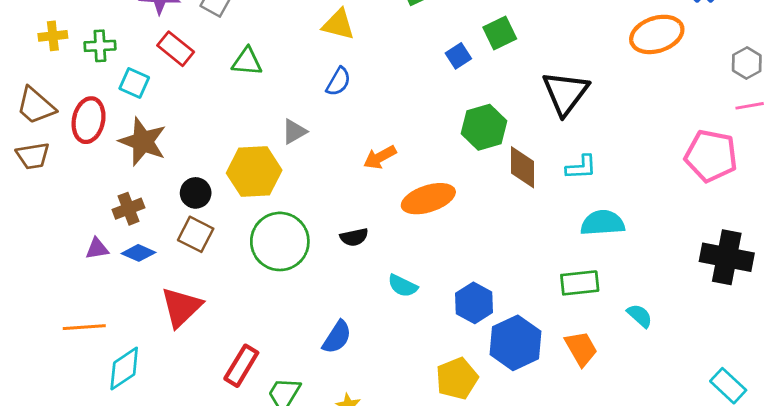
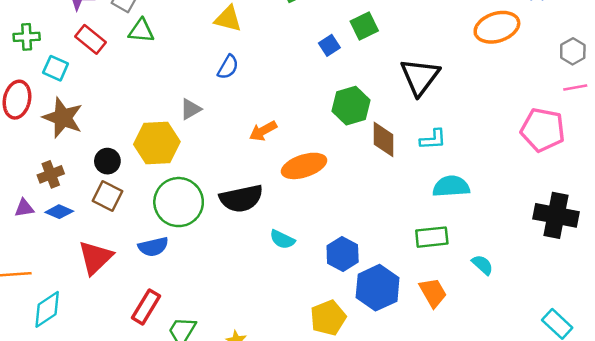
green triangle: (247, 62) -> (141, 31), moved
black semicircle: (354, 237) -> (241, 198), size x1.8
blue semicircle: (337, 337) -> (153, 247), moved, turned 44

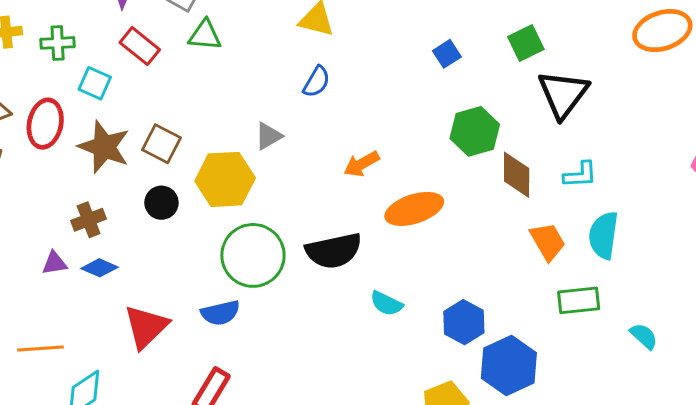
green square: (364, 26) -> (526, 43), moved
cyan semicircle: (451, 186) -> (603, 235), turned -78
brown square: (107, 196) -> (161, 144), moved
orange trapezoid: (433, 293) -> (548, 241), moved

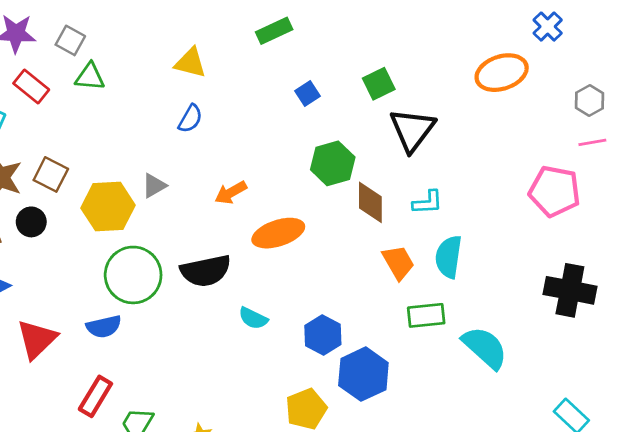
gray triangle: (268, 136) -> (154, 186), moved
black circle: (161, 203) -> (31, 222), moved
cyan semicircle: (644, 336) -> (485, 348), size x1.8

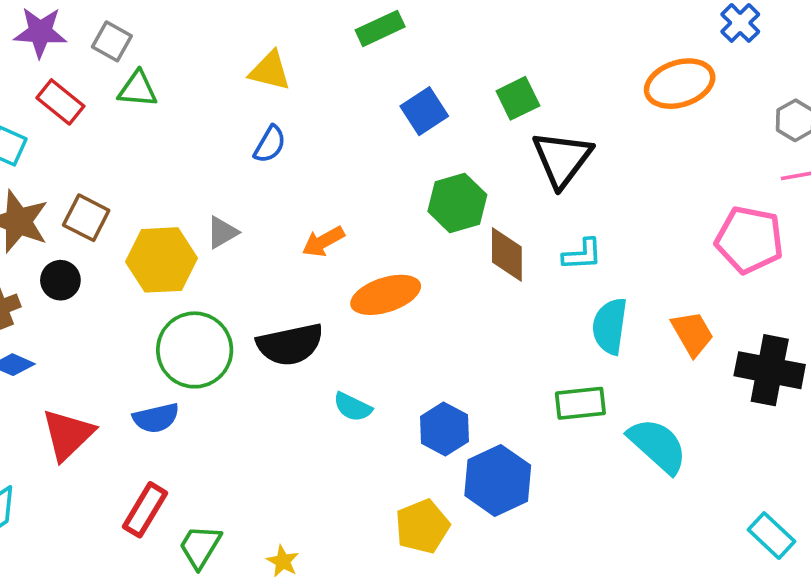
blue square: (308, 94) -> (424, 111), size x1.4
orange trapezoid: (398, 262) -> (692, 333), moved

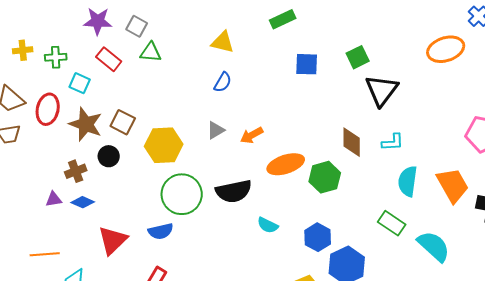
blue square: (424, 111) -> (307, 64), turned 35
green hexagon: (457, 203) -> (325, 177), moved
gray triangle: (222, 232) -> (216, 130), moved
orange trapezoid: (692, 333) -> (453, 185), size x1.4
green rectangle: (580, 403) -> (392, 223), turned 40

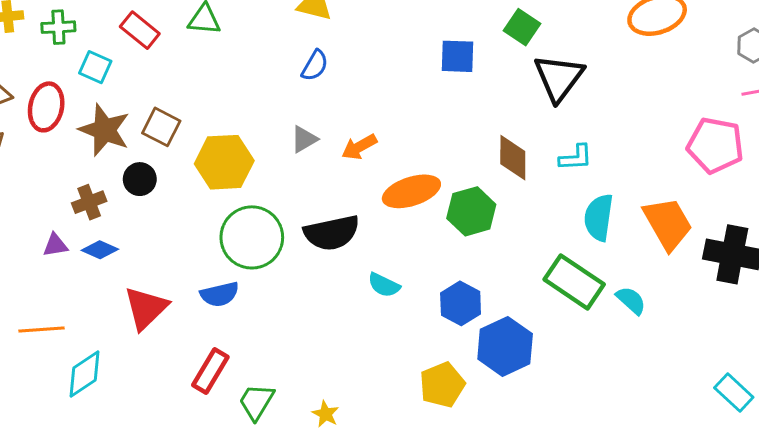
green square: (358, 57) -> (522, 27), turned -30
blue square: (307, 64) -> (458, 56), moved
green rectangle: (392, 223) -> (574, 282), size x1.4
cyan semicircle: (434, 246) -> (631, 300), moved, size x0.6

